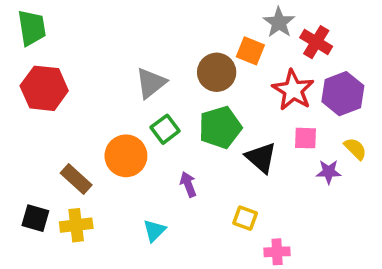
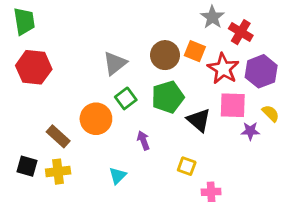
orange square: (250, 51) -> (195, 51), moved
pink square: (306, 138) -> (233, 105), size x1.5

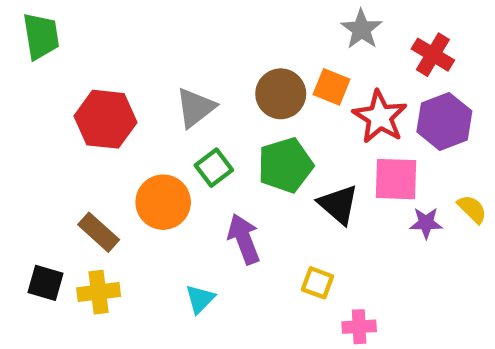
red cross: (241, 32) -> (433, 55), moved
red hexagon: (34, 67) -> (105, 119), moved
yellow semicircle: (271, 113) -> (472, 209), moved
purple arrow: (143, 140) -> (244, 239), size x1.5

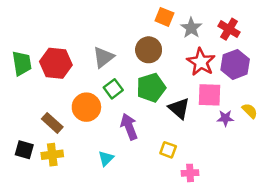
gray star: (361, 29) -> (191, 28), moved
green trapezoid: (41, 36) -> (22, 63), moved
orange square: (331, 87) -> (164, 17), moved

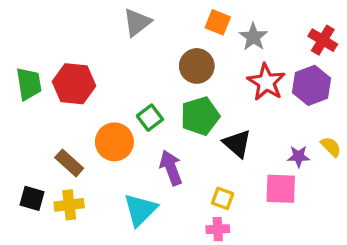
red cross: (229, 29) -> (323, 40), moved
gray triangle: (103, 57) -> (137, 22), moved
pink square: (210, 95) -> (281, 189), moved
cyan triangle: (106, 158) -> (140, 210), size x1.6
pink cross: (190, 173) -> (218, 229), moved

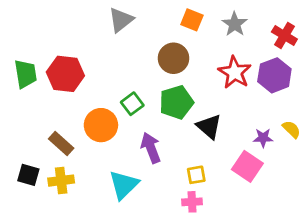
gray star: (253, 37) -> (235, 24), moved
pink square: (281, 189) -> (247, 166), turned 32
yellow square: (223, 198) -> (196, 175), turned -30

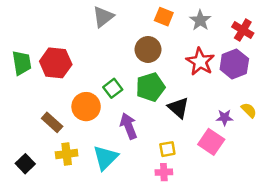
black square: (28, 175) -> (25, 164), moved, turned 30
yellow cross: (61, 181) -> (67, 154), moved

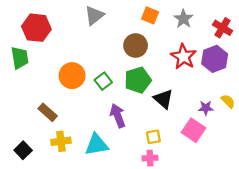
red hexagon: (56, 63) -> (36, 28), moved
orange circle: (86, 107) -> (72, 76), moved
cyan triangle: (105, 158) -> (97, 145), turned 35

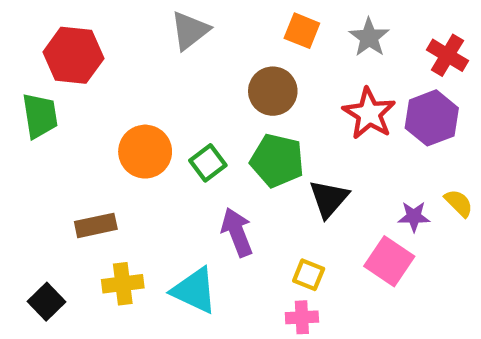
green pentagon: (138, 80) -> (277, 161), turned 30
black triangle: (163, 99) -> (329, 199), turned 30
brown rectangle: (48, 112) -> (96, 225), turned -54
yellow square: (153, 137) -> (309, 275), turned 32
cyan triangle: (97, 145) -> (194, 290), turned 35

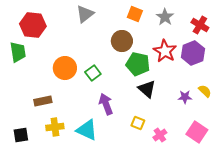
green pentagon: (277, 161) -> (138, 64), moved
black triangle: (329, 199) -> (147, 89), turned -30
pink square: (389, 261) -> (197, 132), moved
black square: (47, 302) -> (21, 135), turned 35
pink cross: (302, 317) -> (160, 135), moved, turned -32

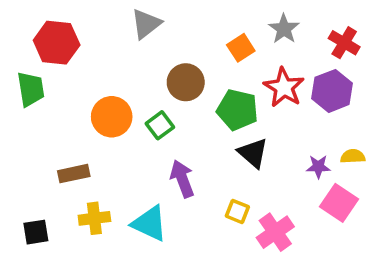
orange square: (135, 14) -> (241, 48), moved, turned 35
brown circle: (122, 41) -> (186, 82), moved
yellow semicircle: (205, 91) -> (353, 156), turned -48
pink square: (197, 132) -> (339, 203), moved
pink cross: (160, 135) -> (275, 232), size x1.5

